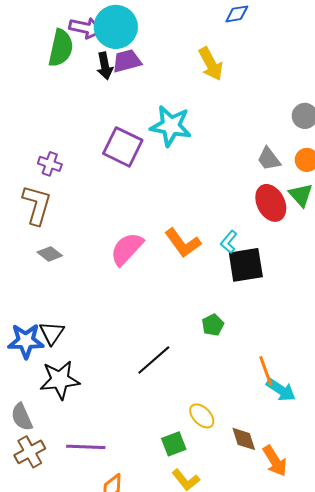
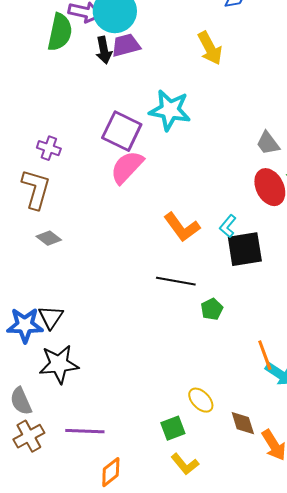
pink semicircle: (127, 249) -> (127, 167), moved
black line: (154, 360) -> (176, 281), moved, turned 51

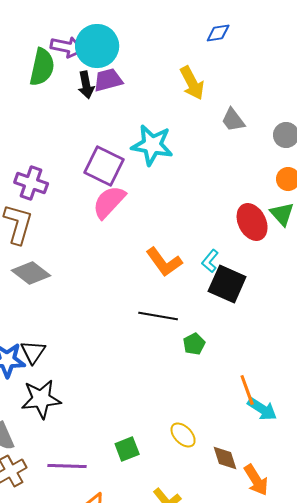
gray trapezoid: (268, 143) -> (233, 120), moved
purple cross: (49, 148) -> (31, 183), size x1.4
gray diamond: (49, 238) -> (31, 273), size x1.5
black square: (245, 249) -> (227, 284), turned 33
green square: (173, 428) -> (127, 449), moved

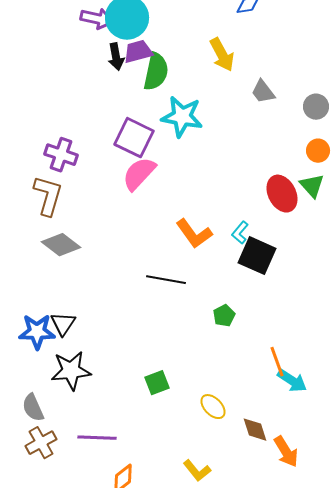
green semicircle: (42, 67) -> (156, 72), moved
black line: (158, 316) -> (166, 280), moved
green square: (127, 449) -> (157, 383), moved

